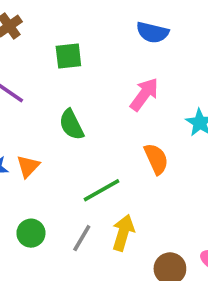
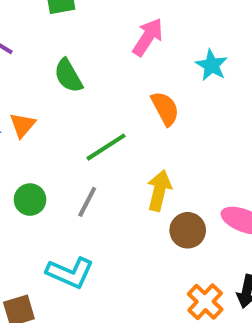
yellow arrow: (123, 233) -> (159, 190), moved

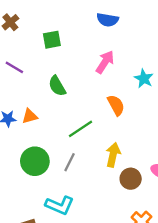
orange triangle: (22, 125) -> (30, 116), turned 35
green circle: (30, 200) -> (35, 161), size x1.5

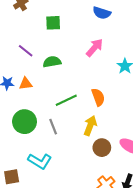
purple line: (14, 67) -> (26, 51), moved
green semicircle: (57, 86) -> (52, 62), turned 102
orange semicircle: (116, 105) -> (98, 97), moved
gray line: (70, 162) -> (53, 127), turned -56

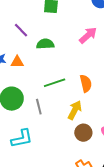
cyan L-shape: (40, 161) -> (22, 138), turned -50

